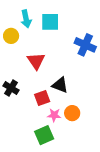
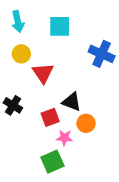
cyan arrow: (26, 19) -> (18, 22), moved
yellow circle: (11, 36) -> (21, 54), moved
orange circle: (72, 113) -> (86, 123), moved

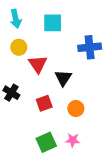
blue cross: (102, 54) -> (90, 47), turned -30
black triangle: (72, 102) -> (63, 78), moved, turned 42
pink star: (64, 138) -> (73, 140), moved

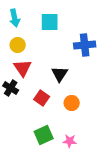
red triangle: (38, 64) -> (23, 68), moved
red square: (44, 103) -> (42, 98), turned -35
pink star: (73, 140) -> (70, 141), moved

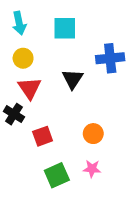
black triangle: (60, 74) -> (72, 79), moved
red square: (42, 98) -> (43, 136), moved, turned 35
pink star: (70, 141) -> (92, 169), moved

